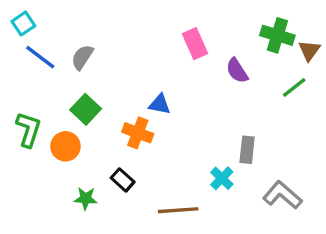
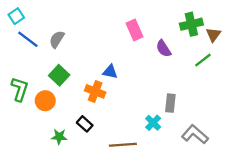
green cross: (277, 35) -> (191, 24), turned -30

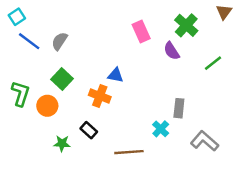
green cross: (191, 24) -> (186, 25), moved, turned -35
brown triangle: (213, 35) -> (224, 12), moved

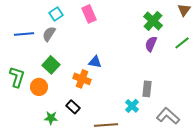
cyan square: (17, 17) -> (56, 14), moved
pink rectangle: (141, 31) -> (89, 14), moved
blue line: (29, 41) -> (24, 34), turned -42
purple semicircle: (172, 51) -> (151, 44), moved, turned 56
green line: (213, 63) -> (182, 43), moved

